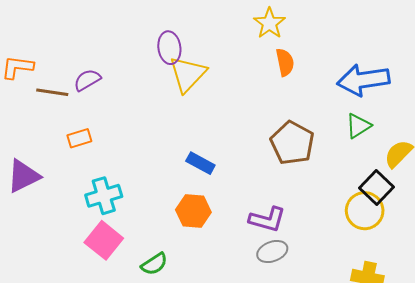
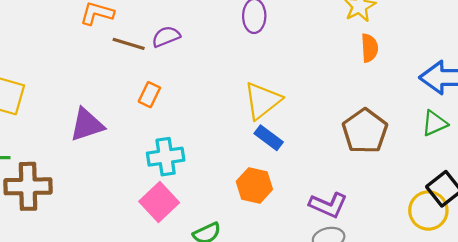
yellow triangle: (188, 74) -> (262, 101), moved
orange rectangle: (79, 138) -> (149, 95), turned -55

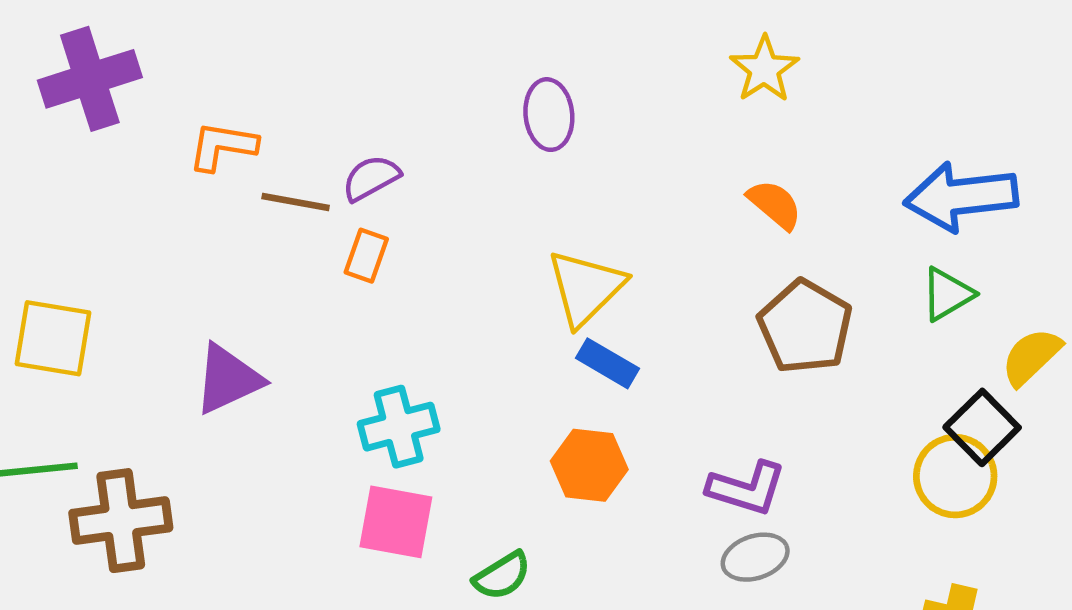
orange semicircle: (369, 48) -> (775, 204), moved, turned -40
orange rectangle: (149, 95) -> (366, 256), moved
pink square: (159, 202) -> (396, 522), turned -30

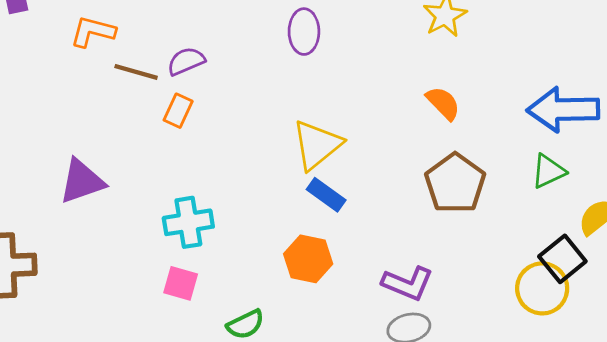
pink square: (396, 522) -> (181, 283), size x0.7

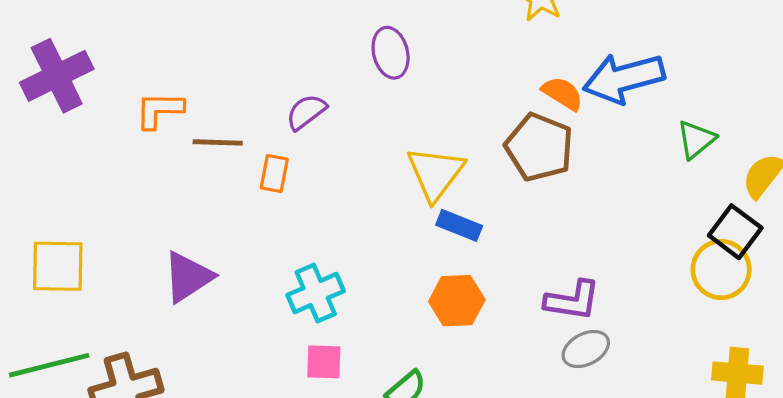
purple semicircle: (186, 61) -> (306, 112), moved
blue arrow: (563, 110) -> (624, 78), moved
brown pentagon: (455, 183) -> (539, 147), moved

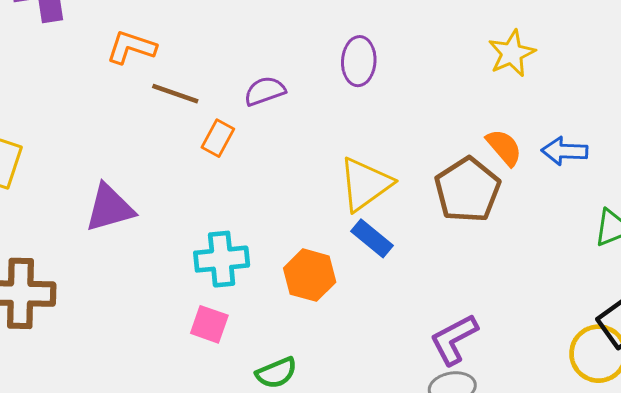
blue arrow: (624, 78) -> (564, 151), size x0.6
purple L-shape: (572, 300) -> (454, 339), turned 126
orange hexagon: (457, 301) -> (310, 275), moved

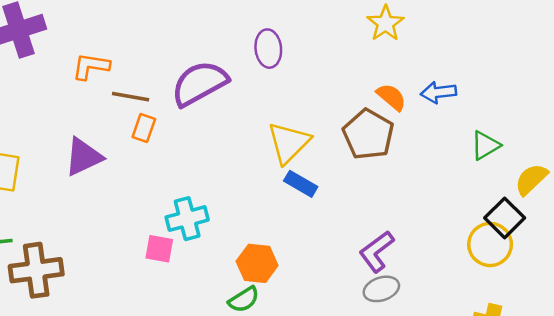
purple semicircle: (265, 91) -> (199, 83), size x1.8
orange rectangle: (218, 138) -> (144, 128), moved
purple triangle: (110, 208) -> (83, 157), moved
orange hexagon: (310, 275) -> (257, 263), moved
pink square: (209, 324) -> (159, 249), moved

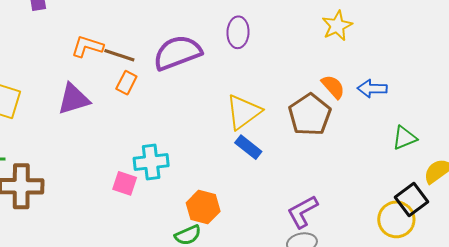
orange L-shape: (91, 66) -> (87, 46), moved

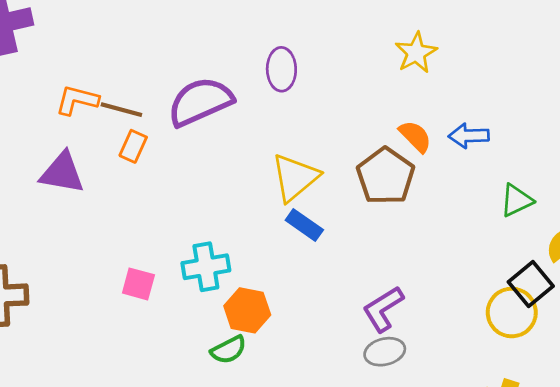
purple triangle: (74, 99) -> (62, 173), turned 30
cyan cross: (151, 162) -> (206, 267), moved

